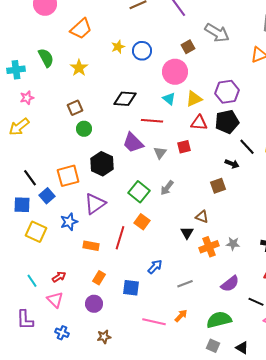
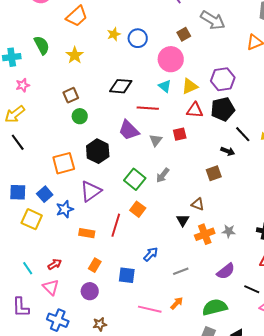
black line: (30, 178) -> (18, 142), moved
blue square: (47, 196) -> (45, 194), moved
blue cross: (62, 333) -> (58, 320), size x1.5

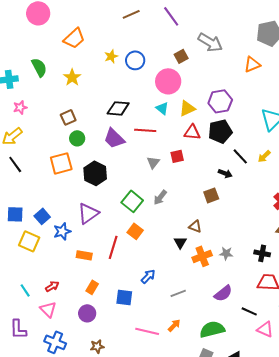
purple trapezoid: (129, 130) -> (114, 138), moved
orange square: (64, 163) -> (61, 163), moved

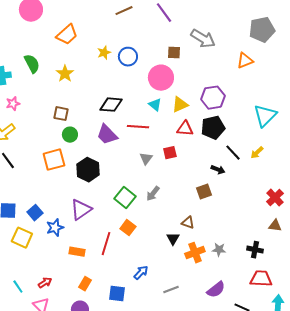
brown square: (181, 56) -> (174, 53), turned 32
brown square: (68, 117) -> (61, 114), turned 35

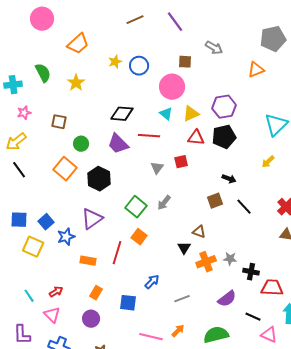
gray arrow: (203, 39) -> (214, 48), size x0.7
brown square: (61, 114) -> (59, 122), moved
black line: (233, 153) -> (244, 207), moved
orange square: (54, 160) -> (65, 169), turned -35
black cross: (255, 250) -> (251, 272), moved

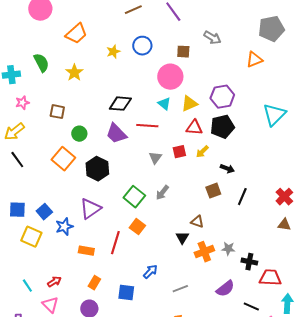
blue circle: (139, 66) -> (142, 46), moved
yellow arrow: (268, 162) -> (202, 152), moved
black line: (244, 207) -> (242, 197), turned 66

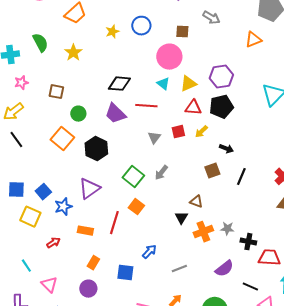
red arrow: (54, 282) -> (53, 243), moved

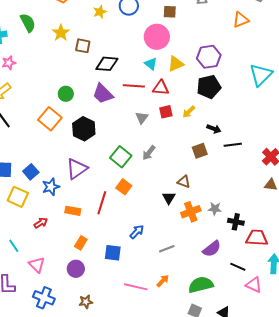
brown square: (56, 92) -> (83, 46), moved
red triangle: (193, 108) -> (161, 88), moved
black line: (241, 177) -> (233, 145), moved, turned 60

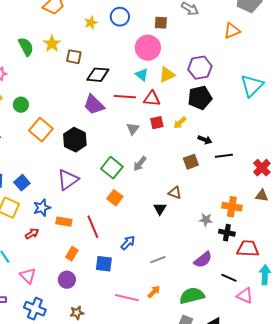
green semicircle: (28, 23) -> (26, 47), moved
green circle: (66, 94) -> (21, 105), moved
blue star: (51, 187) -> (42, 208), moved
red line: (102, 203) -> (93, 227), moved, turned -40
orange cross: (191, 212) -> (232, 207), moved, turned 30

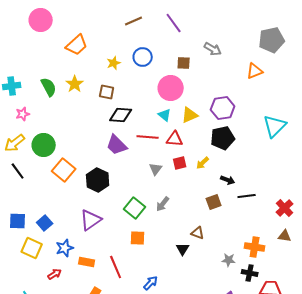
brown square: (74, 57) -> (107, 92), moved
green circle: (21, 105) -> (44, 145), size x1.5
orange square: (115, 198) -> (138, 238), turned -35

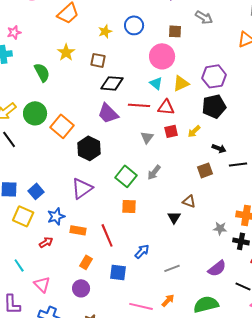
green semicircle: (49, 87) -> (42, 72), moved
pink star: (23, 114) -> (14, 32), moved
orange square: (64, 170) -> (62, 126), moved

